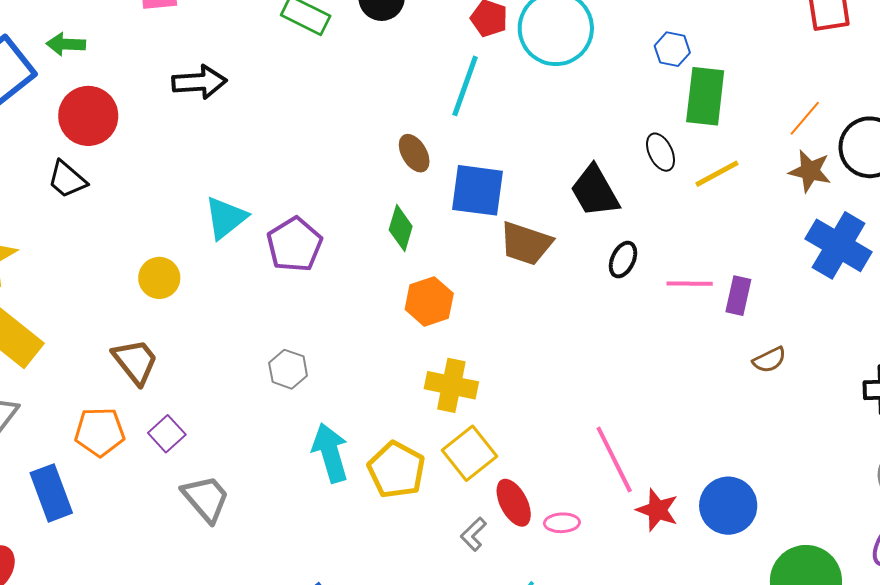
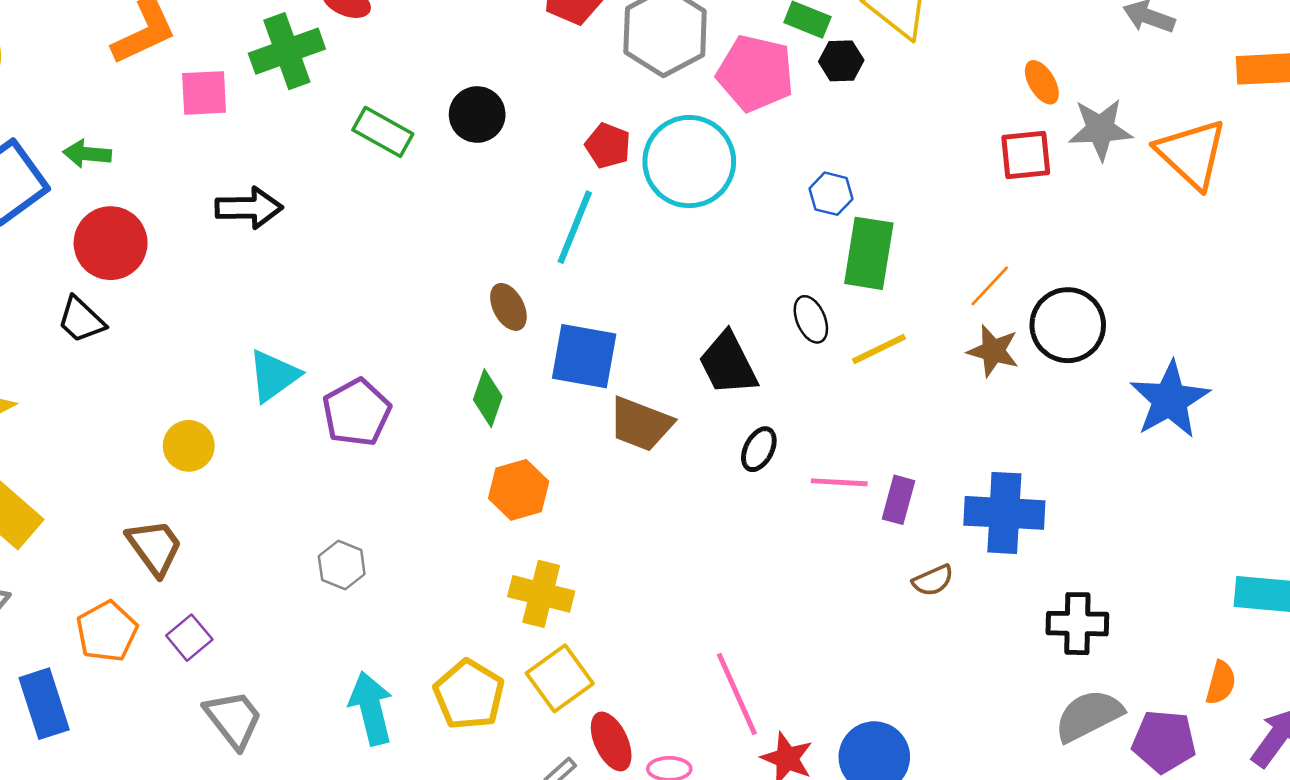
blue cross: (839, 245) -> (1004, 513), moved, turned -30
orange pentagon: (100, 432) -> (107, 631), turned -30
cyan arrow: (330, 453) -> (371, 708), moved

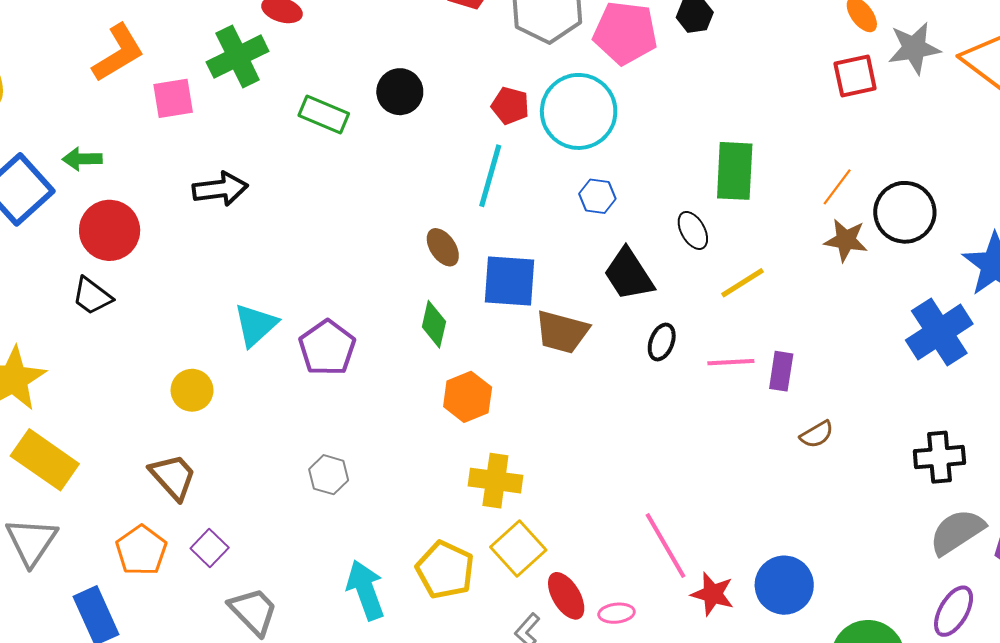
blue hexagon: (831, 194) -> (597, 196), moved
yellow line: (879, 349) -> (742, 283), moved
blue cross: (1004, 513) -> (939, 332), moved, turned -30

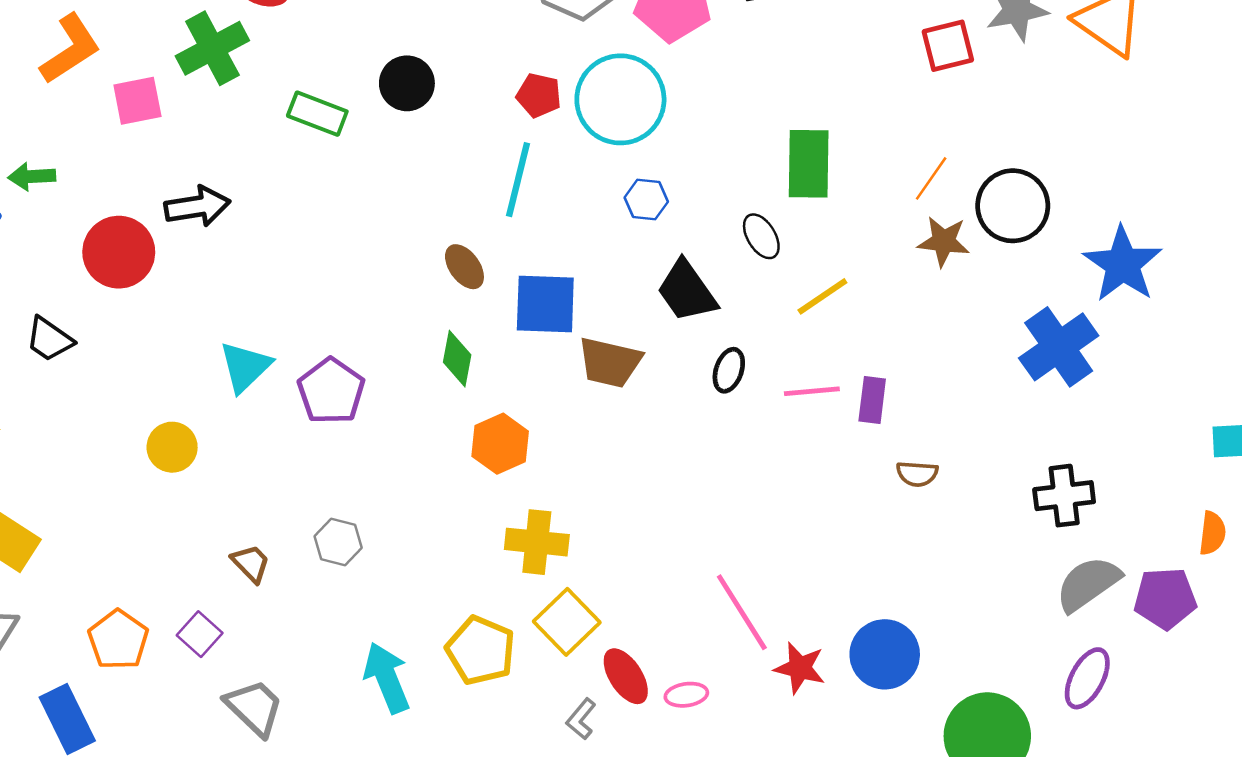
red circle: (110, 230) -> (119, 252), moved
brown semicircle: (817, 434) -> (917, 474), turned 36
brown trapezoid: (173, 477) -> (251, 563), moved, size x0.7

